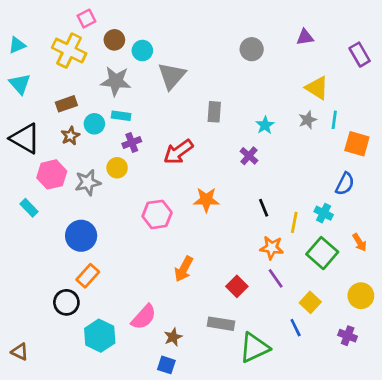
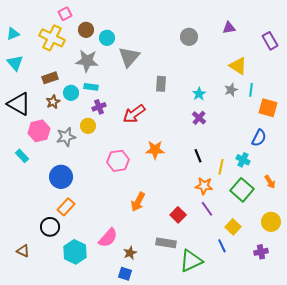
purple cross: (249, 156) -> (199, 118), moved
purple cross: (348, 336) -> (261, 252), turned -32
brown triangle: (20, 352) -> (23, 251), moved

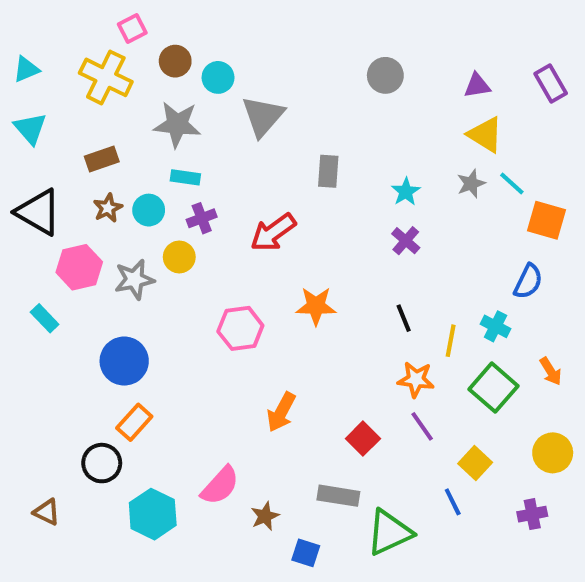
purple triangle: (229, 28) -> (477, 86), moved
cyan line: (251, 90) -> (512, 184), turned -56
cyan circle: (71, 93) -> (149, 210), moved
blue square: (125, 274) -> (306, 553), moved

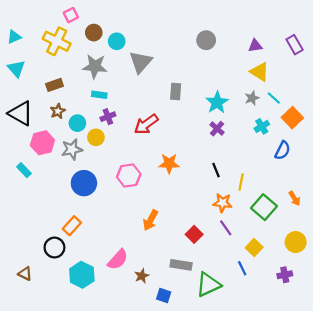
cyan star: (406, 192) -> (217, 102), size x1.5
cyan circle: (149, 210) -> (77, 123), moved
orange square: (547, 220) -> (292, 118), turned 30
cyan cross: (496, 326) -> (262, 126), moved, turned 32
blue circle: (124, 361) -> (84, 183), moved

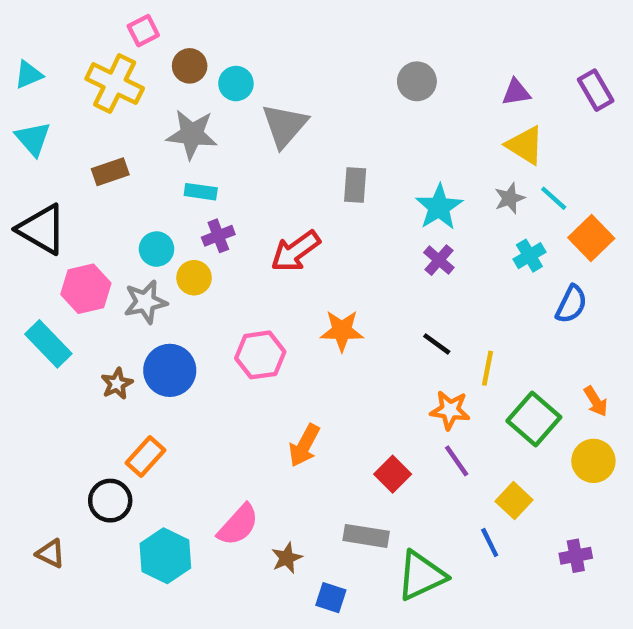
brown star: (58, 111) -> (117, 384), moved
cyan rectangle: (24, 170) -> (48, 344), size x1.5
black line: (216, 170) -> (437, 344), turned -32
yellow circle: (296, 242) -> (593, 461), moved

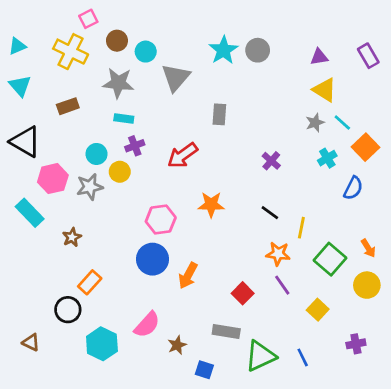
cyan star: (439, 207) -> (223, 50), moved
blue circle: (170, 370) -> (152, 259), moved
blue line: (490, 543) -> (303, 357), moved

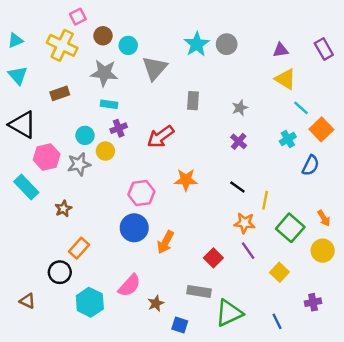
gray star: (315, 123) -> (240, 108), moved
blue line: (303, 357) -> (277, 321), moved

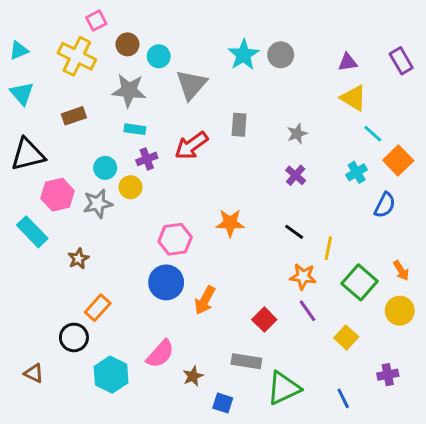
black triangle: (23, 125) -> (28, 154), turned -44
red arrow: (161, 137) -> (191, 146), moved

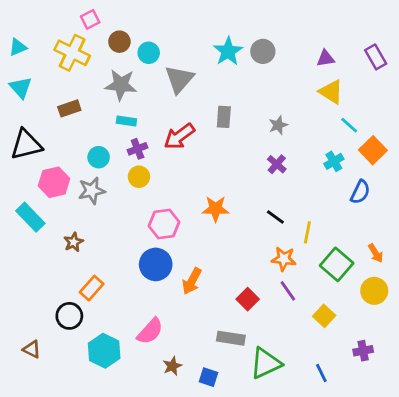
yellow circle: (130, 187) -> (139, 177), moved
brown star: (193, 376) -> (172, 366), moved

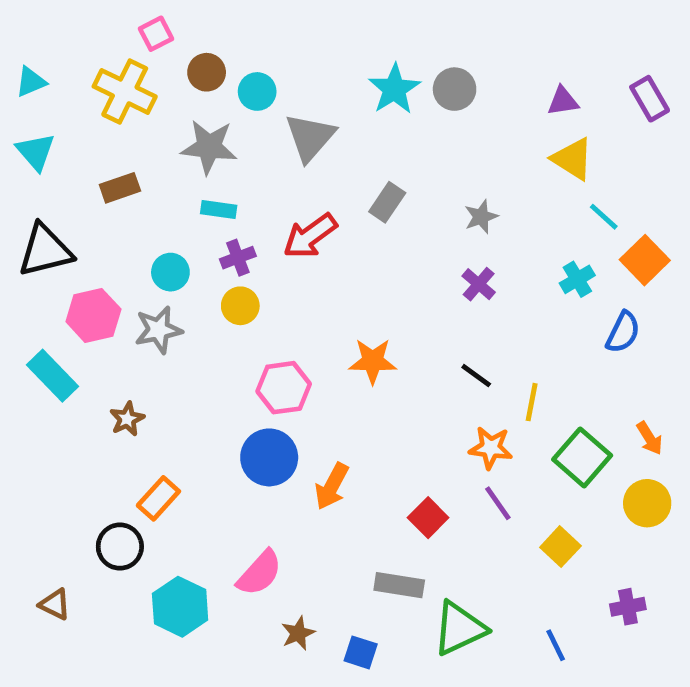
gray rectangle: (224, 117) -> (387, 202), turned 30

